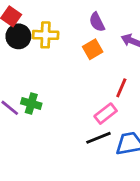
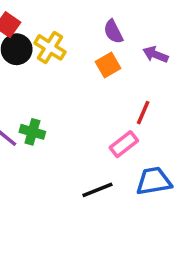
yellow cross: (46, 35) -> (50, 47), turned 30
black line: (98, 138) -> (97, 190), moved

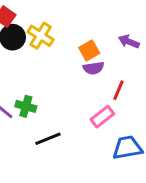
purple semicircle: (113, 32) -> (94, 68), moved, turned -72
black line: (97, 190) -> (48, 139), moved

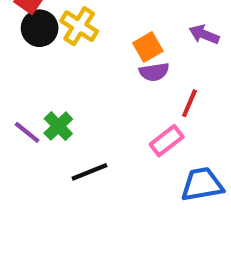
green cross: (26, 106) -> (58, 126), turned 30

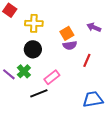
yellow cross: (79, 26) -> (34, 23), turned -30
black circle: (40, 28) -> (33, 49), moved
pink rectangle: (167, 141) -> (52, 77), moved

